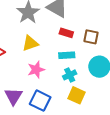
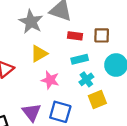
pink star: (36, 70) -> (50, 80), turned -30
yellow square: (76, 95) -> (97, 99), turned -36

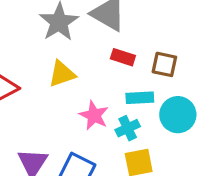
cyan rectangle: (80, 59) -> (140, 98), moved
pink star: (50, 80) -> (94, 115), moved

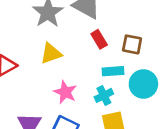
red rectangle: (123, 57) -> (99, 39), turned 42
pink star: (94, 115) -> (65, 92), moved

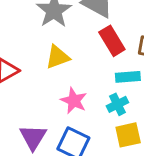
red rectangle: (99, 39) -> (112, 41), size x1.4

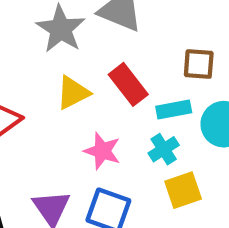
red rectangle: (112, 41) -> (128, 84), moved

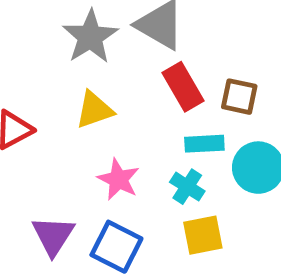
red rectangle: (128, 84) -> (183, 87), moved
cyan cross: (164, 149) -> (187, 187), turned -32

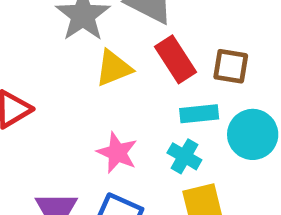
yellow triangle: (94, 110) -> (114, 68), moved

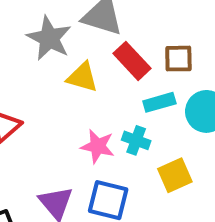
yellow triangle: (114, 68) -> (82, 77), turned 48
cyan cross: (184, 156) -> (136, 140), moved

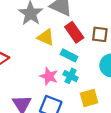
cyan rectangle: (159, 102) -> (69, 55), moved, turned 35

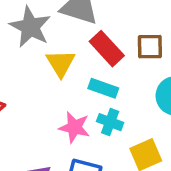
yellow triangle: (46, 37) -> (61, 63), turned 42

